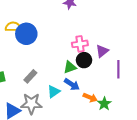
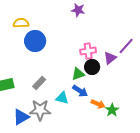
yellow semicircle: (13, 27) -> (21, 23), moved
purple line: (118, 69) -> (126, 46), moved, turned 42
cyan triangle: (54, 91) -> (62, 98), turned 48

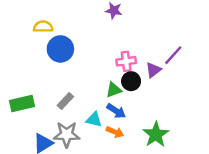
orange arrow: (98, 104) -> (115, 132), moved
green star: (112, 110) -> (156, 134), size x1.5

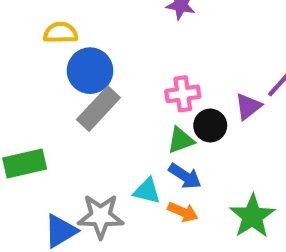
pink cross: (126, 61) -> (183, 94), moved
gray rectangle: (65, 101) -> (98, 109), moved, size x1.5

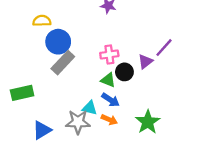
green triangle: (181, 140) -> (108, 80), turned 42
gray star: (101, 216) -> (78, 122), moved

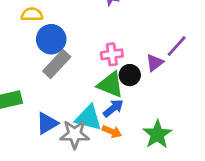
green triangle: (108, 80) -> (110, 85), size x1.5
blue arrow: (111, 100) -> (113, 108), turned -72
cyan triangle: (90, 108) -> (88, 118), size x1.5
blue triangle: (42, 130) -> (47, 123), moved

